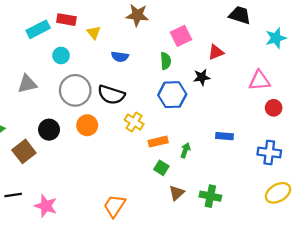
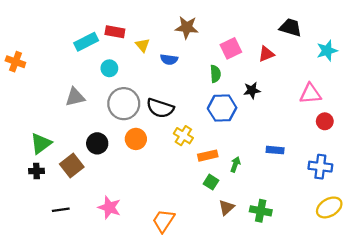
red triangle: (216, 52) -> (266, 54), moved
blue semicircle: (120, 57) -> (169, 59), moved
pink star: (46, 206) -> (109, 207), moved

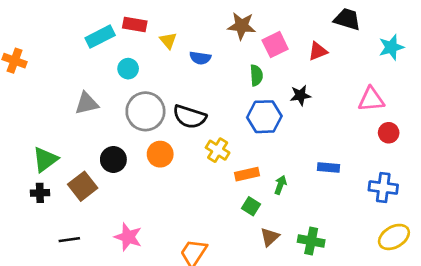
brown star: (187, 27) -> (242, 26), moved

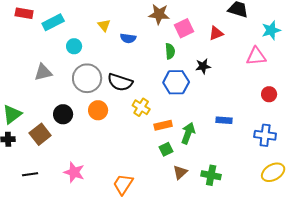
red rectangle: (135, 25) -> (24, 13), moved
pink triangle: (371, 99) -> (256, 56), moved
green arrow: (280, 185) -> (188, 133), size x1.5
green square: (251, 206) -> (166, 149), turned 32

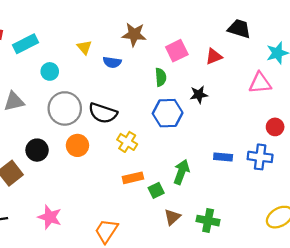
brown star: (159, 14) -> (134, 34), moved
orange rectangle: (163, 125) -> (133, 178), moved
blue cross: (265, 135) -> (260, 157), moved

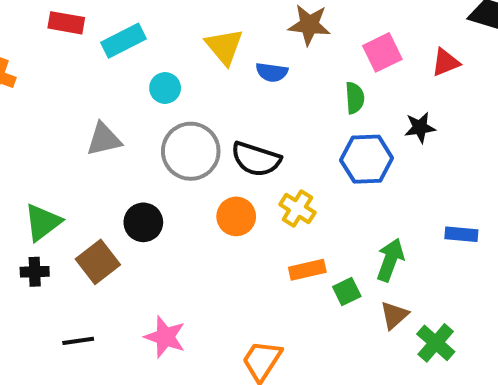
yellow triangle: (84, 47) -> (224, 47), size x1.5
orange circle: (77, 145) -> (236, 216), moved
brown triangle: (172, 217) -> (394, 315), moved
green cross: (208, 221) -> (436, 343), turned 30

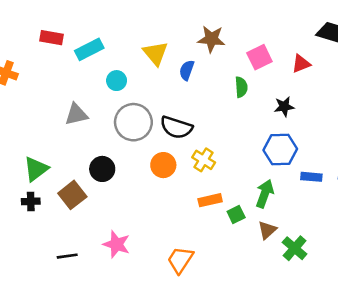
blue semicircle: (272, 72) -> (187, 70), turned 102
blue hexagon: (367, 159) -> (280, 149), moved
black line: (78, 341) -> (67, 256), moved

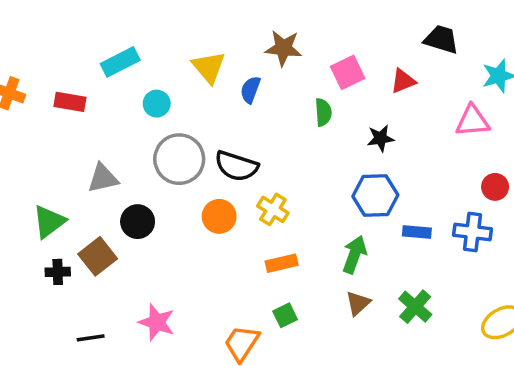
red rectangle: (52, 38) -> (70, 102), moved
gray triangle: (76, 114) -> (103, 178), moved
black cross: (31, 201) -> (58, 272), moved
green square: (236, 214) -> (285, 315), moved
green cross: (295, 248) -> (415, 307), moved

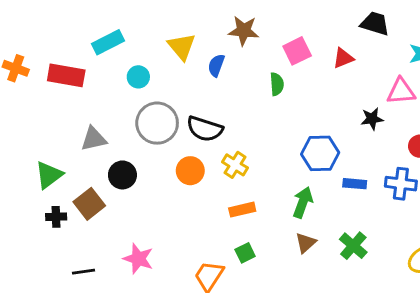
red rectangle: (70, 102) -> (66, 75), size x1.4
black star: (381, 138) -> (372, 119), moved

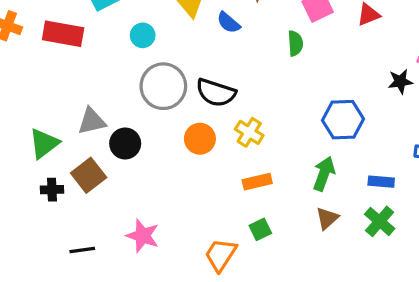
blue semicircle: (216, 65) -> (229, 23), turned -70
gray triangle: (94, 139) -> (92, 121), moved
blue rectangle: (355, 184) -> (381, 182), moved

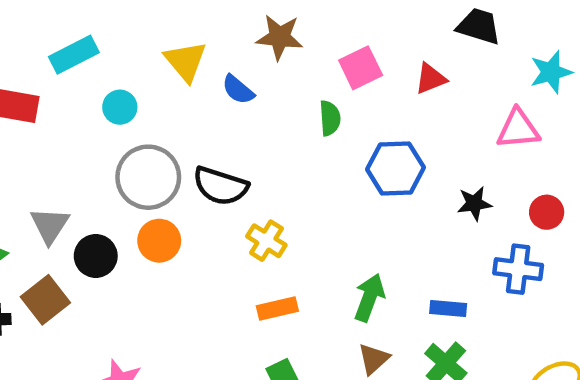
black star: (400, 81) -> (474, 203), moved
blue hexagon: (343, 120) -> (396, 168), moved
gray triangle: (92, 121) -> (50, 225), turned -44
orange circle: (200, 139) -> (159, 241), moved

